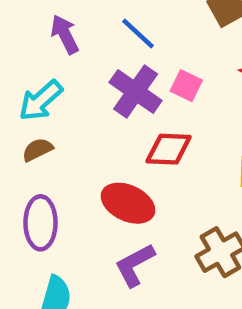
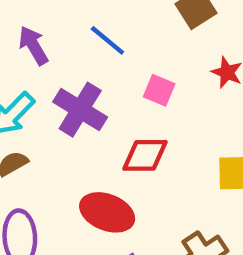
purple cross: (136, 92) -> (80, 110), moved

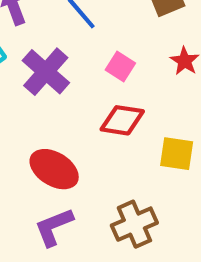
red diamond: (145, 155) -> (122, 120), moved

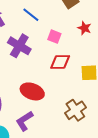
purple L-shape: (54, 227) -> (24, 121), moved

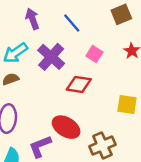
red diamond: (60, 62) -> (79, 84), moved
red ellipse: (32, 91) -> (66, 127), moved

